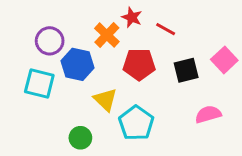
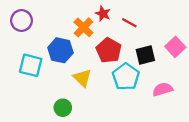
purple circle: (50, 41) -> (21, 21), moved
red pentagon: (139, 64) -> (109, 50), turned 30
cyan pentagon: (136, 123) -> (126, 77), moved

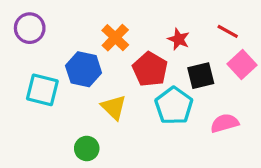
red star: (103, 14) -> (179, 39), moved
red line: (129, 23) -> (228, 31), moved

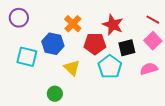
red line: (228, 31) -> (153, 20), moved
red star: (179, 39) -> (113, 25), size x1.5
red pentagon: (150, 69) -> (95, 44), turned -30
pink semicircle: (225, 123) -> (149, 69), moved

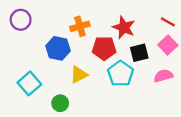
orange cross: (73, 24) -> (80, 26), turned 30
cyan square: (27, 57) -> (29, 83), moved, turned 35
yellow triangle: (72, 68) -> (79, 75), turned 48

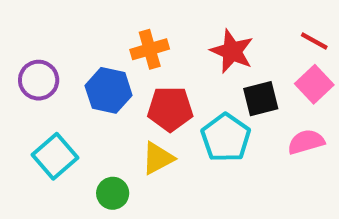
purple circle: (21, 20) -> (39, 80), moved
red pentagon: (104, 48) -> (170, 109), moved
yellow triangle: (79, 75) -> (158, 158), moved

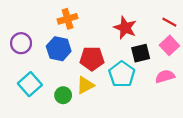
orange cross: (150, 49) -> (68, 19), moved
green circle: (113, 193) -> (63, 95), moved

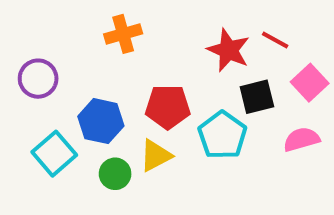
red line: (169, 22) -> (275, 40), moved
blue hexagon: (59, 49) -> (101, 121), moved

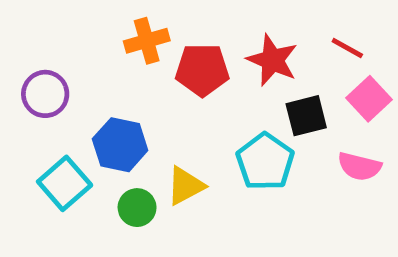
red line: (275, 40) -> (347, 48), moved
red pentagon: (168, 107) -> (202, 70), moved
pink semicircle: (301, 139) -> (359, 166), turned -150

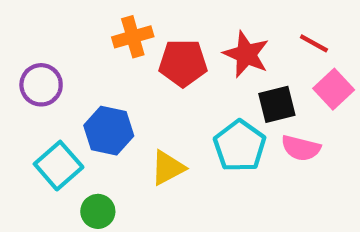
pink semicircle: (359, 166) -> (301, 148), moved
green circle: (137, 208) -> (98, 211), moved

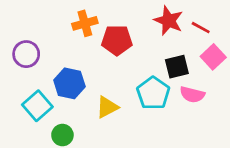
red star: (246, 54) -> (169, 21), moved

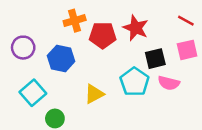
red star: (169, 21) -> (136, 28), moved
red line: (201, 28) -> (186, 21), moved
pink square: (213, 57) -> (187, 50), turned 30
blue hexagon: (69, 83) -> (61, 59), moved

